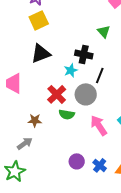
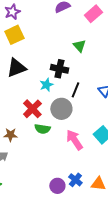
purple circle: (77, 161) -> (57, 186), moved

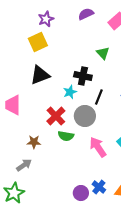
purple star: (12, 12) -> (46, 19), moved

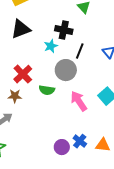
red cross: (56, 116) -> (23, 74), moved

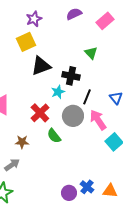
black triangle: (21, 29) -> (41, 66), moved
red cross: (23, 74) -> (40, 113), moved
green semicircle: (47, 90) -> (54, 136), turned 42
pink arrow: (79, 101) -> (98, 120), moved

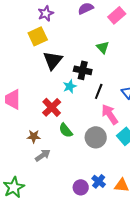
black triangle: (41, 66) -> (53, 60), turned -30
gray circle: (73, 116) -> (96, 137), moved
gray arrow: (12, 165) -> (43, 155), moved

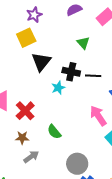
green triangle: (103, 47) -> (83, 43), moved
black line: (99, 91) -> (93, 76), moved, turned 70
red cross: (52, 107) -> (25, 111), moved
gray circle: (96, 137) -> (77, 164), moved

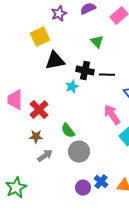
purple star: (34, 15) -> (59, 14), moved
black triangle: (41, 62) -> (55, 61), turned 40
gray circle: (77, 164) -> (79, 152), moved

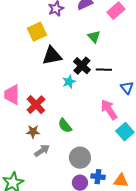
black cross: (85, 71) -> (82, 66), turned 30
gray circle: (79, 152) -> (80, 158), moved
blue cross: (101, 182) -> (98, 177), turned -32

